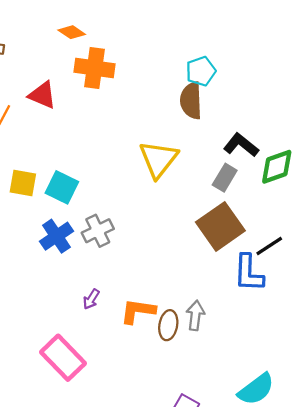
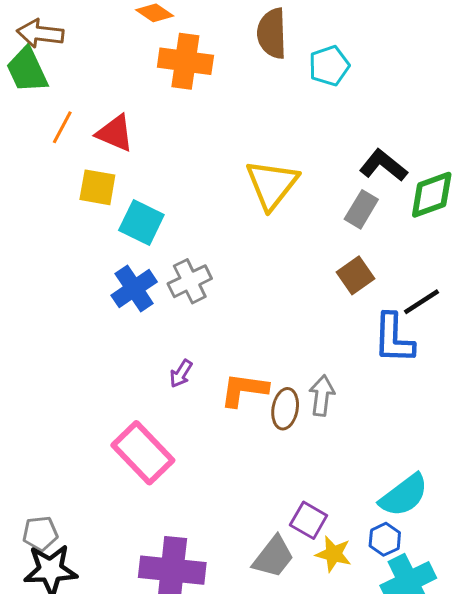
red triangle: (42, 95) -> (115, 133), moved
brown semicircle: (191, 101) -> (272, 33), moved
yellow square: (23, 183) -> (97, 187), moved
brown square: (220, 226) -> (355, 275), size x0.6

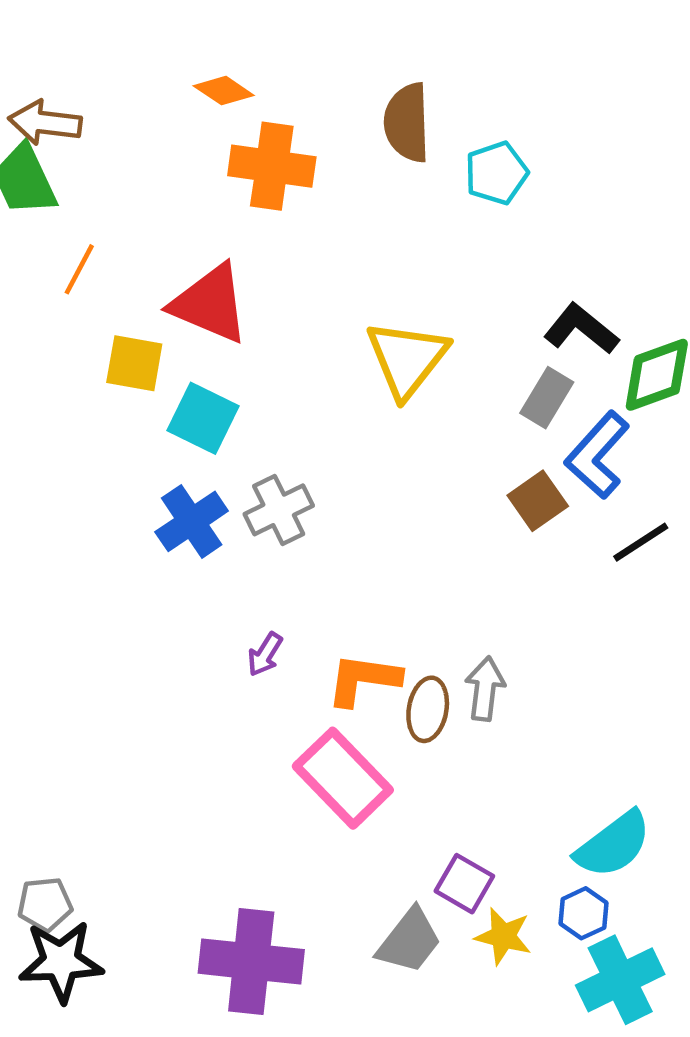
red triangle: (115, 133) -> (210, 304), moved, size x1.4
blue L-shape: (394, 338) -> (597, 455), moved, turned 40
pink rectangle: (143, 453) -> (343, 778), moved

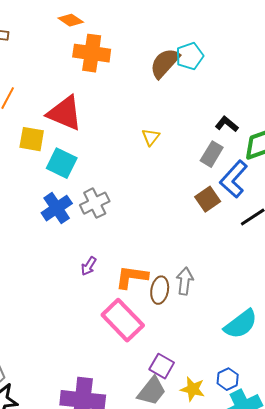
brown semicircle: (407, 123) -> (165, 63), moved, turned 44
black L-shape: (581, 329) -> (227, 124), size x0.7
yellow triangle: (407, 359) -> (151, 137), size x0.5
cyan semicircle: (613, 845) -> (241, 324), moved
purple square: (464, 884) -> (162, 366), moved

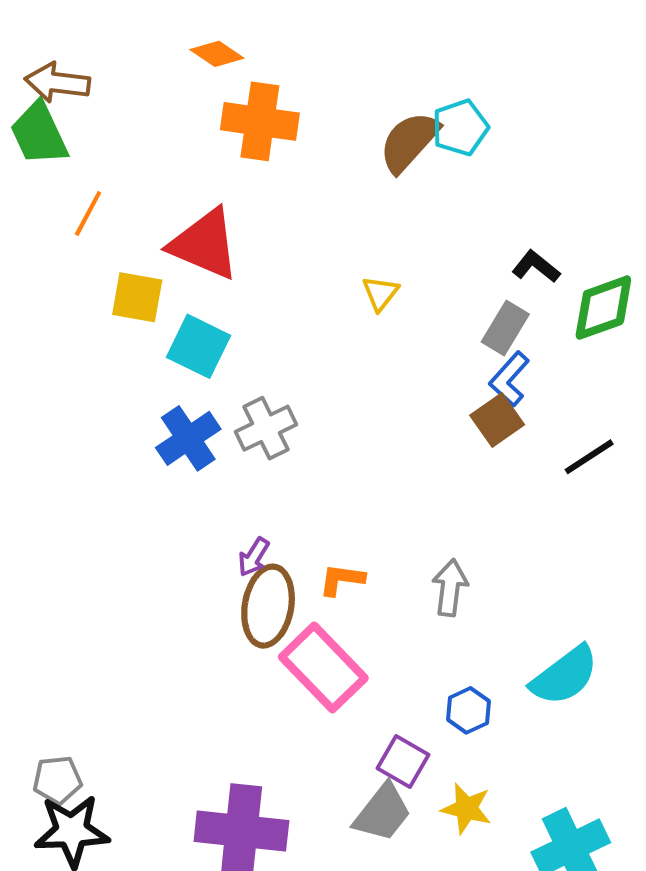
blue L-shape: (234, 179) -> (509, 379), moved, size x0.7
orange L-shape: (132, 277) -> (342, 579), size x0.7
brown ellipse: (160, 290) -> (268, 606), moved, size x1.4
blue hexagon: (228, 379) -> (468, 710), moved

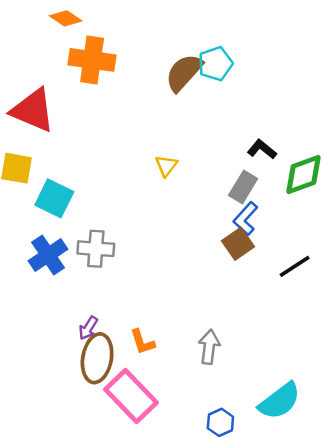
red triangle: (205, 244) -> (33, 110), moved
gray cross: (266, 428) -> (96, 249), turned 30
orange L-shape: (342, 579) -> (142, 342), turned -116

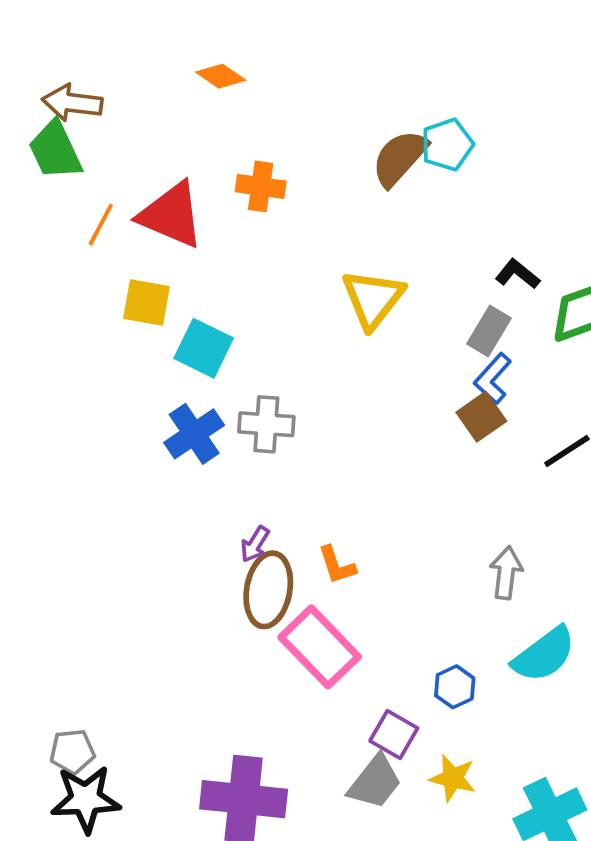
orange cross: (92, 60) -> (261, 186), moved, size x0.7
yellow triangle: (166, 166) -> (373, 299), size x1.8
gray arrow: (209, 347) -> (506, 573), moved

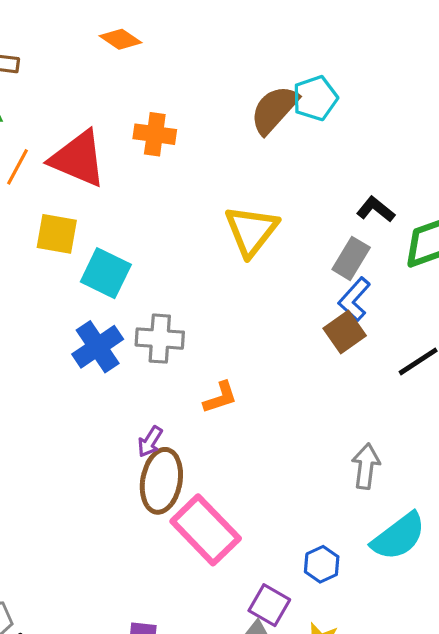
orange L-shape: (337, 565) -> (220, 397), moved, turned -90

